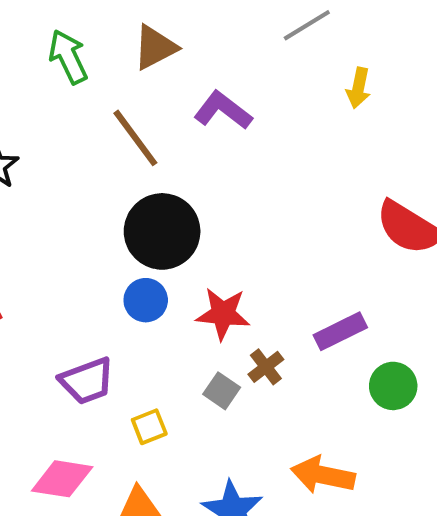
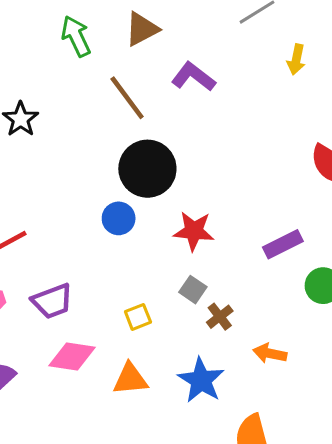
blue circle: (146, 300) -> (119, 218), moved
brown cross: (266, 367) -> (220, 317), moved
purple trapezoid: (87, 381) -> (52, 301), moved
orange arrow: (323, 475) -> (270, 353), size x0.7

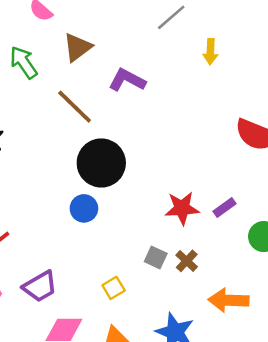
red star: (194, 231) -> (182, 208), moved
purple rectangle: (283, 244) -> (224, 207), size x0.7
brown cross: (220, 317) -> (187, 261), moved
orange arrow: (270, 353) -> (229, 300), size x1.4

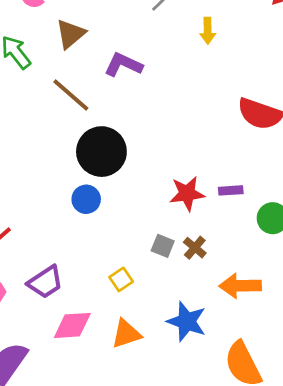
purple rectangle: (224, 207) -> (231, 190), turned 35

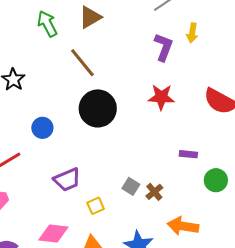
purple L-shape: (123, 65) -> (164, 47), moved, turned 76
red star: (187, 194) -> (161, 97), moved
blue circle: (86, 199) -> (42, 128), moved
purple trapezoid: (45, 282) -> (67, 180), moved

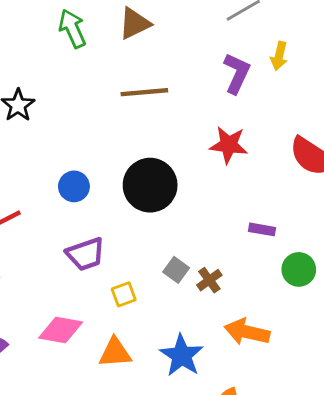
brown line: (82, 63) -> (144, 92), moved, turned -60
black circle: (98, 108) -> (150, 185), moved
blue circle: (42, 128) -> (74, 186), moved

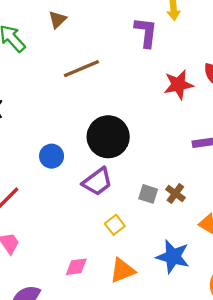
brown triangle: (135, 23) -> (57, 20), size x0.7
red star: (229, 145) -> (178, 85), moved
purple trapezoid: (86, 254) -> (97, 182), moved
pink diamond: (61, 330) -> (76, 267), size x0.7

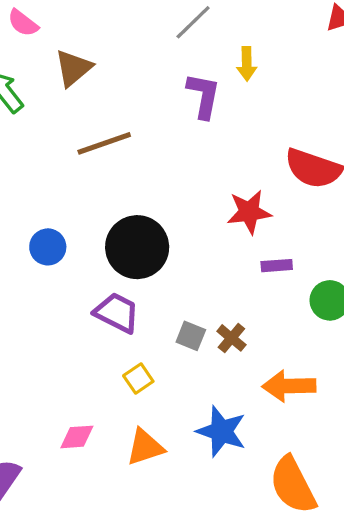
brown triangle: (57, 20) -> (73, 68), size x1.4
red star: (178, 85) -> (249, 212), moved
blue circle: (52, 156) -> (48, 247), moved
purple trapezoid: (97, 182) -> (117, 313), turned -120

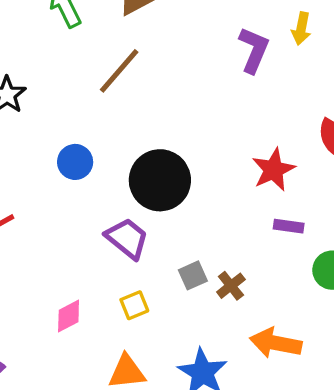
brown line: (104, 143) -> (119, 71), moved, turned -42
red star: (249, 212) -> (273, 170), turned -30
gray square: (191, 336) -> (193, 275), turned 32
pink diamond: (77, 437) -> (69, 316), moved, turned -36

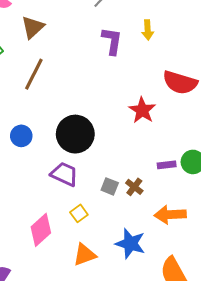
yellow arrow: (301, 29) -> (148, 30), moved
purple rectangle: (289, 226) -> (167, 165), moved
gray square: (193, 275) -> (110, 186), turned -30
pink diamond: (69, 316) -> (41, 230), size x1.5

